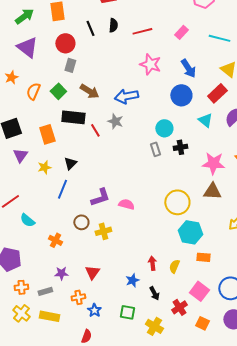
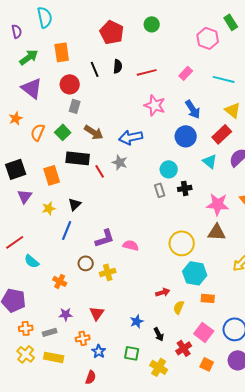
red arrow: (152, 263) -> (163, 292), moved, turned 80

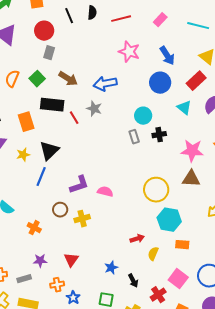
black triangle: (75, 204) -> (49, 151), size x1.5

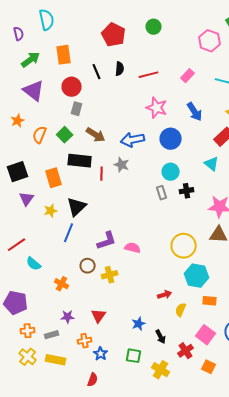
blue circle: (160, 83) -> (171, 139), moved
red line: (74, 118) -> (102, 174), turned 32

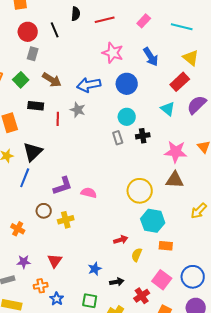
black line: (97, 72) -> (55, 30), moved
black rectangle: (80, 161) -> (36, 106), size x0.7
black arrow: (161, 337) -> (117, 282), turned -72

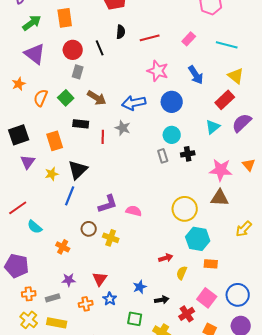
cyan triangle: (168, 109) -> (213, 127), turned 42
yellow cross: (66, 220) -> (111, 238), turned 35
blue star: (57, 299) -> (110, 299), moved

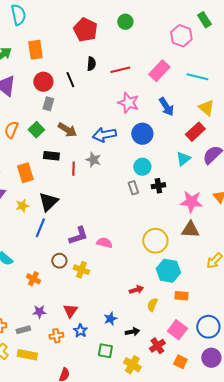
pink rectangle: (189, 39) -> (159, 71), size x1.5

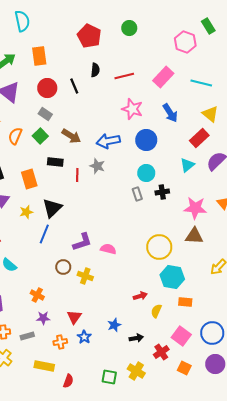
gray rectangle: (48, 104) -> (45, 114), moved, turned -72
orange cross: (33, 279) -> (37, 295), moved
green square: (105, 351) -> (109, 377), moved
yellow rectangle: (27, 355) -> (44, 366), moved

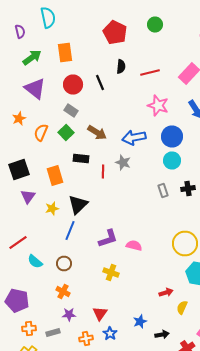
cyan circle: (146, 173) -> (172, 160), moved
brown circle: (63, 267) -> (64, 264), moved

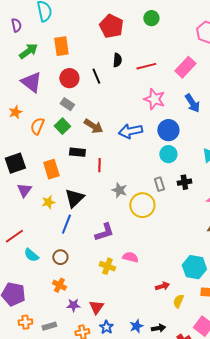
gray star: (123, 162) -> (119, 190), moved
yellow circle: (185, 244) -> (142, 205), moved
pink semicircle: (134, 246) -> (130, 257), moved
purple star: (69, 314) -> (73, 305), moved
blue star: (140, 322) -> (136, 326), moved

